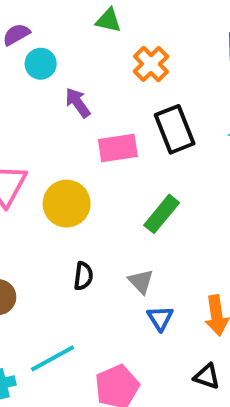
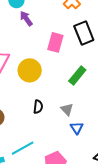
purple arrow: (78, 103) -> (26, 19), moved
pink rectangle: (118, 148) -> (55, 42), turned -66

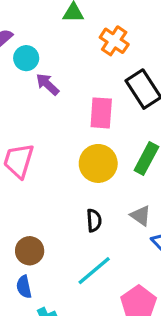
yellow circle: (30, 70) -> (98, 163), moved
cyan line: (23, 148) -> (94, 271), moved

